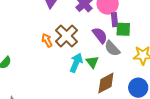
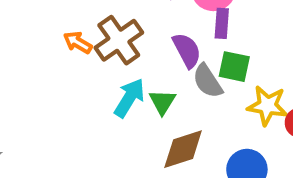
green square: (123, 29) -> (234, 67), moved
orange arrow: (47, 40) -> (78, 42), turned -40

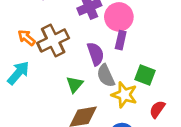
green square: (234, 67) -> (145, 75), moved
cyan arrow: (129, 98) -> (18, 73), moved
yellow star: (267, 106) -> (124, 95), moved

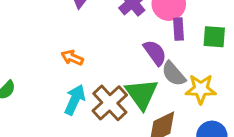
brown cross: (53, 40) -> (110, 103), moved
green square: (145, 75) -> (214, 37), moved
green triangle: (75, 84) -> (142, 94), size x1.6

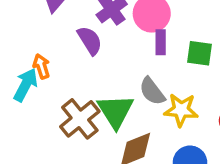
purple semicircle: (155, 53) -> (90, 40), moved
orange arrow: (72, 58) -> (41, 66), turned 45
cyan arrow: (75, 100) -> (26, 85), moved

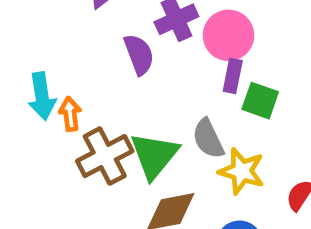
green square: (199, 53) -> (260, 101), moved
orange arrow: (41, 66) -> (70, 114), moved
cyan arrow: (26, 85) -> (42, 96), turned 132

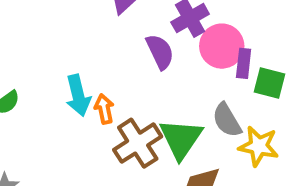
pink circle: (228, 35) -> (222, 46), moved

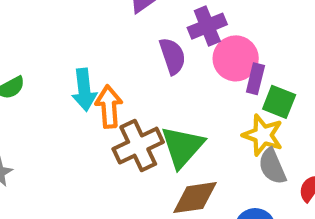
orange arrow: (104, 109) -> (109, 107), size x1.4
gray semicircle: (227, 120) -> (272, 166), moved
yellow star: (259, 146) -> (263, 135), moved

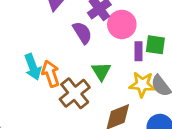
purple rectangle: (255, 79) -> (138, 51), moved
yellow star: (263, 135) -> (142, 84), moved
green triangle: (182, 147) -> (101, 71), moved, size x0.7

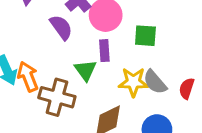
purple rectangle: (138, 51) -> (104, 51), moved
brown cross: (75, 93) -> (57, 97), turned -32

